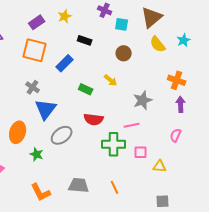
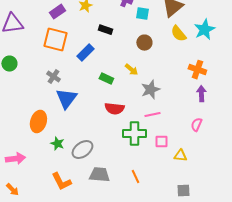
cyan star: (184, 40) -> (204, 30), size x1.5
gray star: (143, 100) -> (150, 90), moved
gray ellipse: (62, 135) -> (82, 150), moved

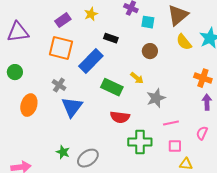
blue rectangle: (85, 53) -> (91, 61), size x1.4
green rectangle: (106, 79) -> (112, 87), size x1.5
pink line: (152, 115) -> (171, 123), moved
orange ellipse: (38, 122) -> (29, 105), moved
pink square: (161, 142) -> (175, 146), moved

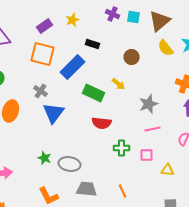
cyan square: (148, 22) -> (134, 17), moved
gray star: (156, 98) -> (149, 104), moved
green cross: (140, 142) -> (122, 148), size x0.7
pink square: (175, 146) -> (147, 155), moved
gray ellipse: (88, 158) -> (70, 164), turned 45

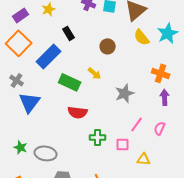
black rectangle: (93, 44) -> (69, 33), turned 40
orange square: (43, 54) -> (19, 43), turned 30
pink line: (153, 129) -> (137, 124), moved, turned -42

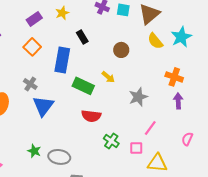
orange square: (19, 43) -> (32, 47), size x0.7
blue rectangle: (49, 56) -> (62, 60), turned -35
pink semicircle: (160, 128) -> (187, 139), moved
green cross: (98, 137) -> (111, 141), turned 35
yellow triangle: (144, 159) -> (157, 163), size x1.5

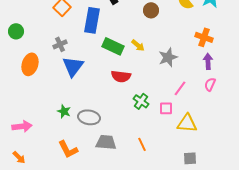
yellow arrow: (108, 77) -> (138, 45), moved
gray cross: (30, 84) -> (60, 44), turned 32
pink semicircle: (187, 139) -> (210, 84), moved

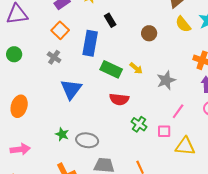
gray cross: (60, 44) -> (54, 57), moved, turned -32
orange ellipse: (30, 64) -> (19, 106), moved

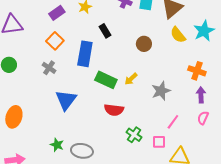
yellow arrow: (136, 68) -> (131, 79), turned 96

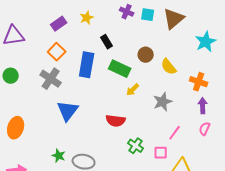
yellow semicircle: (178, 35) -> (169, 67), moved
gray cross: (49, 68) -> (51, 79), size x1.5
green rectangle: (106, 80) -> (120, 69), moved

